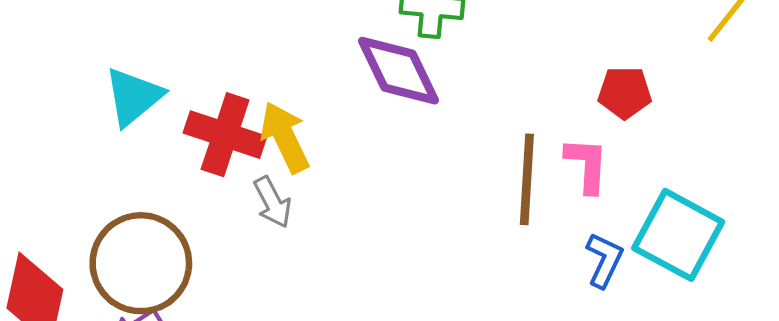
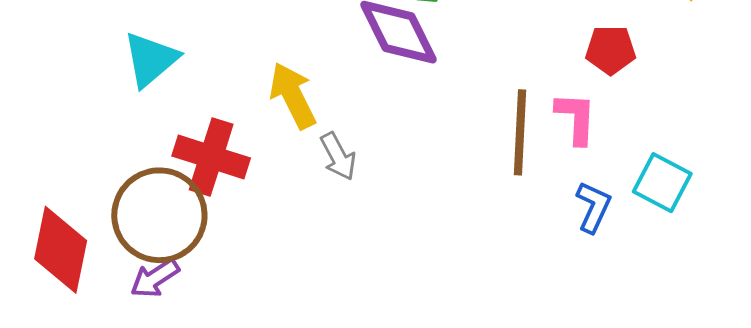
red cross: (225, 135) -> (211, 157), moved
gray arrow: (273, 202) -> (338, 156), moved
cyan square: (678, 235) -> (662, 183), size x0.7

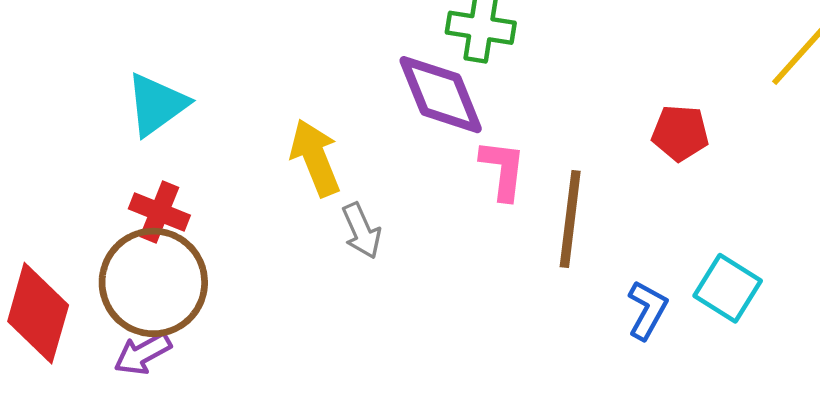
pink L-shape: (576, 118) -> (503, 170), moved
red cross: (211, 157) -> (159, 212), moved, size x0.7

